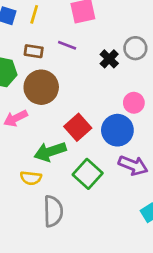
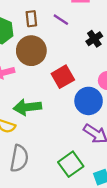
brown rectangle: (34, 51) -> (31, 19), turned 63
red square: (78, 127) -> (63, 77), moved
green square: (88, 174) -> (71, 164), moved

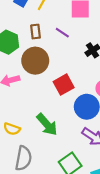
green arrow: (27, 107) -> (47, 125), moved, turned -125

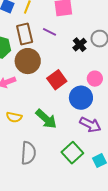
brown rectangle: (36, 32) -> (25, 34), size x1.5
yellow semicircle: (12, 129) -> (14, 117), moved

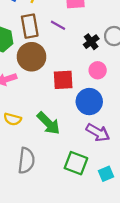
pink circle: (95, 79) -> (98, 70), moved
red square: (57, 80) -> (63, 80), turned 30
green square: (72, 153) -> (76, 163), turned -30

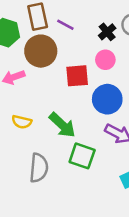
purple line: (58, 25) -> (65, 25), moved
pink circle: (98, 70) -> (105, 60), moved
green square: (76, 163) -> (82, 156), moved

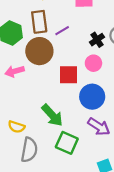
purple line: (65, 25) -> (62, 31), turned -64
yellow semicircle: (22, 122) -> (16, 127), moved

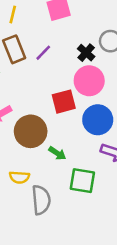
brown circle: (39, 51) -> (31, 131), moved
pink circle: (93, 63) -> (89, 81), size x1.5
green arrow: (52, 115) -> (57, 153), size x0.6

